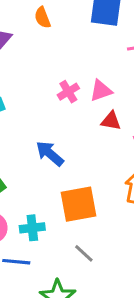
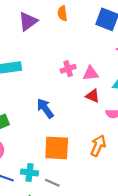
cyan cross: (32, 228) -> (30, 172), moved
gray line: (84, 253) -> (52, 183), turned -32

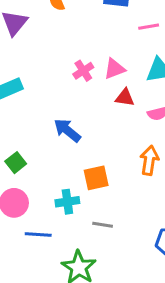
orange square: (57, 148) -> (96, 178), size x0.7
cyan cross: (30, 172) -> (67, 202), moved

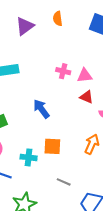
pink cross: (83, 71) -> (63, 71), turned 32
gray line: (103, 225) -> (64, 182), moved

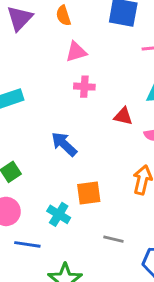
purple triangle: (25, 26) -> (20, 18), moved
pink triangle: (85, 76) -> (76, 52), moved
cyan cross: (29, 157) -> (59, 214), turned 35

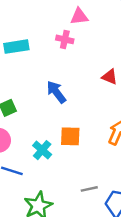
pink cross: (84, 87) -> (65, 39), moved
gray line: (113, 239) -> (89, 189), moved, turned -35

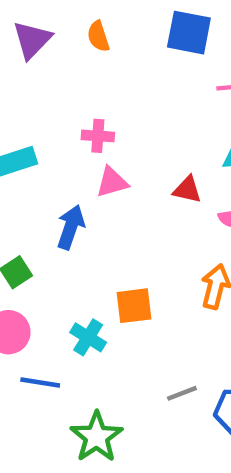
pink triangle: (79, 16) -> (112, 182), moved
blue arrow: (56, 92) -> (71, 227), moved, turned 65

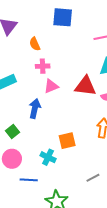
blue square: (189, 33) -> (63, 17), moved
orange semicircle: (98, 36) -> (35, 44), moved
red triangle: (187, 190) -> (85, 86), size x1.6

